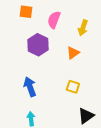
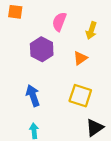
orange square: (26, 12) -> (15, 12), moved
yellow square: (73, 87) -> (80, 96), size x1.5

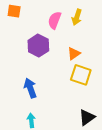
yellow arrow: (91, 31) -> (77, 17), moved
yellow square: (80, 96) -> (81, 75), moved

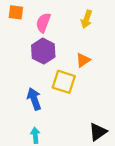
pink semicircle: (55, 20) -> (43, 23), moved
yellow square: (81, 75) -> (64, 82), moved

